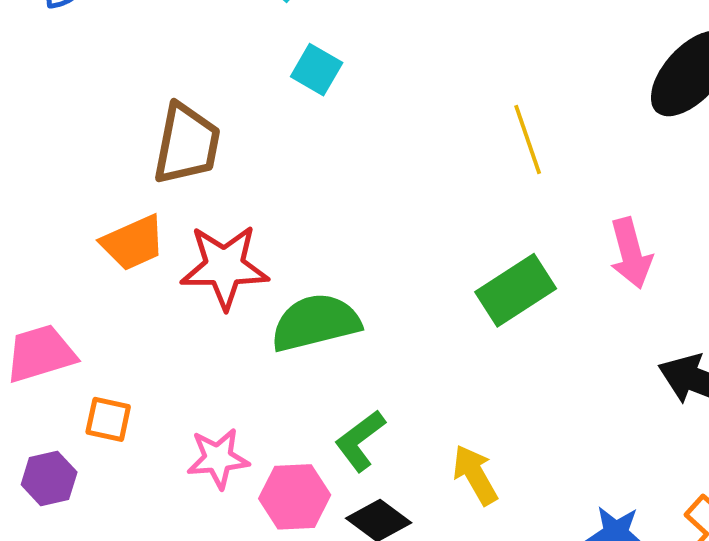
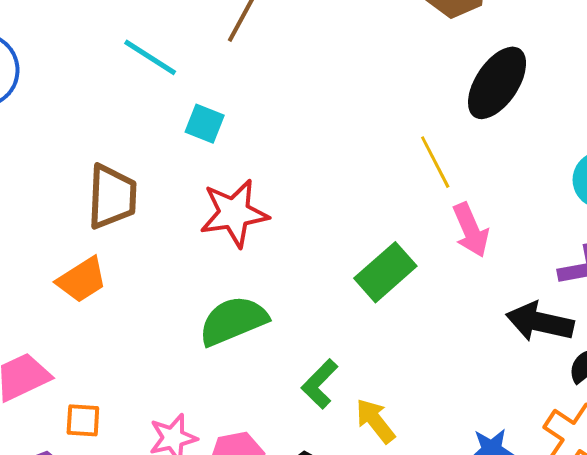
yellow line: (528, 140) -> (435, 162), moved
red star: (225, 267) -> (234, 213), moved
green L-shape: (360, 441) -> (320, 384), moved

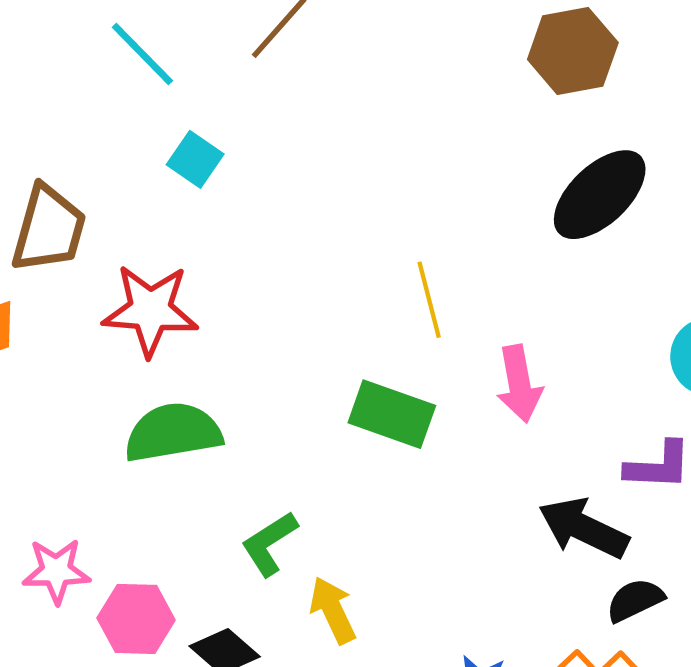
yellow line: (435, 162) -> (429, 300), moved
red star: (234, 213) -> (150, 310), moved
green rectangle: (385, 272) -> (392, 414), turned 48

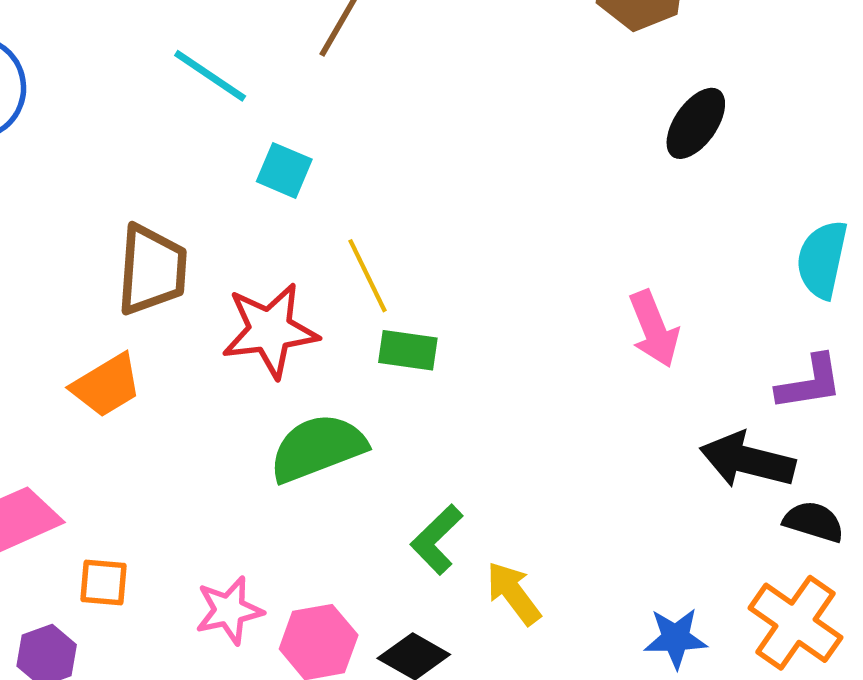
black ellipse: (600, 195) -> (696, 123), size x0.7
yellow line: (429, 300) -> (368, 276), moved
green rectangle: (392, 414) -> (408, 350), moved, size x0.7
black semicircle: (635, 600) -> (814, 522), turned 54

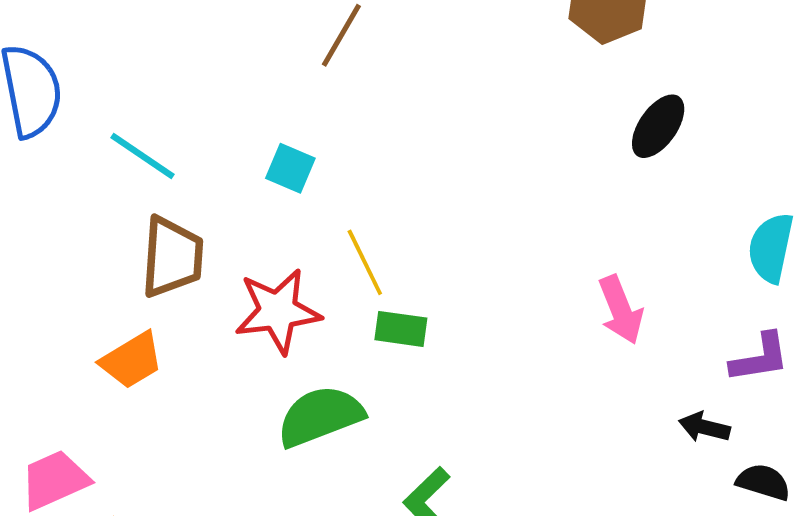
cyan line: (210, 76) -> (142, 156), moved
black arrow: (748, 460) -> (704, 427), size x0.6

